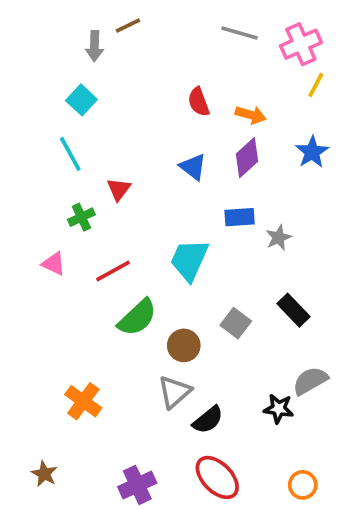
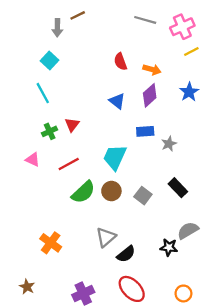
yellow line: (316, 85) -> (191, 51), turned 35
red triangle: (119, 189) -> (72, 125), moved
brown circle: (184, 345) -> (111, 191), moved

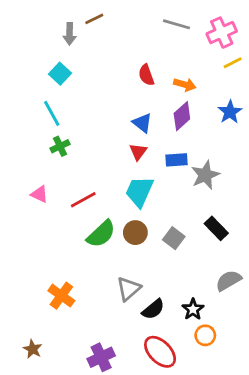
red triangle: (72, 125) -> (138, 152), moved
green cross: (50, 131) -> (60, 146), moved
gray star: (169, 144) -> (205, 175), size x1.5
black star: (169, 247) -> (193, 309), moved, turned 30
orange circle: (183, 293) -> (205, 335), moved

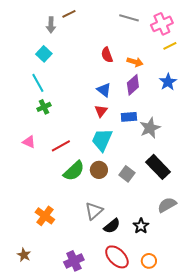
black rectangle: (216, 228) -> (158, 167), size x1.4
orange circle: (205, 335) -> (149, 261), moved

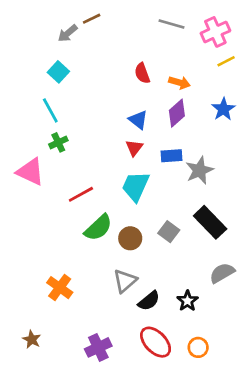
gray arrow: (51, 25) -> (68, 33), turned 49
pink triangle: (29, 142) -> (30, 172), moved, size x1.6
brown circle: (99, 170) -> (130, 238), moved

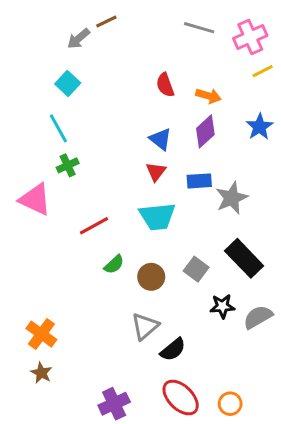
cyan trapezoid: (136, 186) -> (157, 216), turned -120
green semicircle: (98, 228) -> (114, 264), size x0.6
orange cross: (60, 288) -> (41, 334), moved
black star: (187, 301) -> (222, 306), moved, turned 30
brown star: (32, 339) -> (41, 373), moved

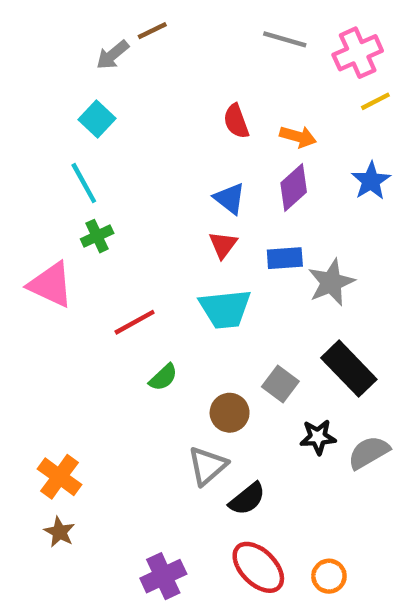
brown circle: (151, 277) -> (230, 413), moved

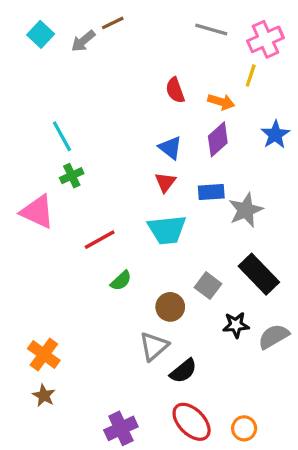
yellow line: (375, 101) -> (251, 75), moved, turned -45
cyan square: (97, 119) -> (41, 34), moved

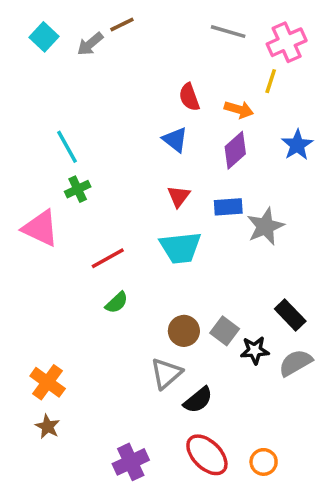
blue triangle: (170, 148) -> (175, 140), moved
black rectangle: (259, 274) -> (290, 315), moved, size x0.7
green semicircle: (121, 281) -> (117, 303), moved
gray square: (208, 286) -> (225, 331), moved

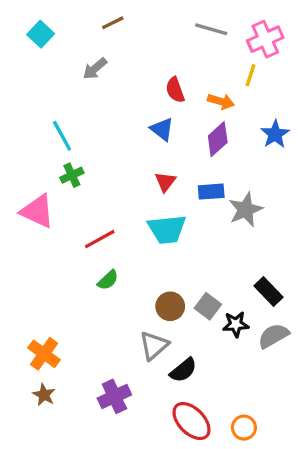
gray arrow: (90, 44) -> (95, 69), moved
purple cross: (131, 462) -> (114, 396), moved

